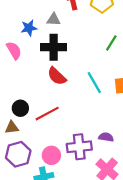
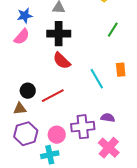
blue star: (29, 28) -> (25, 16), moved
pink semicircle: (14, 50) -> (22, 37), turned 72
cyan line: (94, 83) -> (97, 79), moved

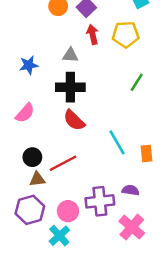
pink semicircle: (22, 37) -> (25, 113), moved
orange rectangle: (121, 70) -> (146, 153), moved
brown triangle: (20, 109) -> (37, 179), moved
cyan cross: (50, 155) -> (59, 236), turned -30

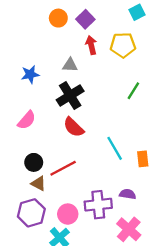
black cross: (70, 87) -> (70, 96), turned -32
brown triangle: (37, 179) -> (38, 184), turned 35

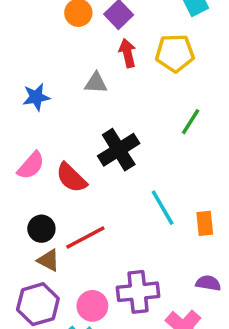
black cross: (70, 96) -> (119, 150), moved
red semicircle: (74, 127) -> (71, 178), moved
purple semicircle: (128, 194) -> (208, 283), moved

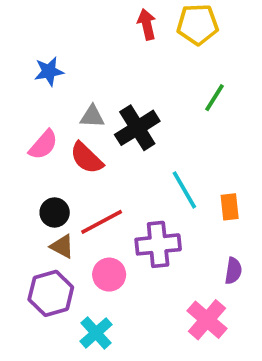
gray triangle: (96, 83) -> (92, 117), moved
purple semicircle: (208, 283) -> (233, 271), turned 90
purple cross: (138, 292) -> (158, 244), moved
pink circle: (92, 306) -> (109, 275), moved

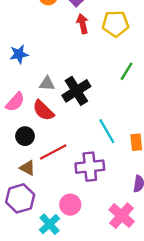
black circle: (55, 212) -> (25, 136), moved
pink circle: (109, 275) -> (70, 205), moved

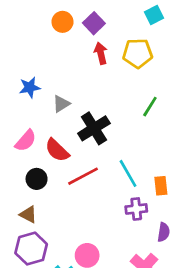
gray triangle: (47, 84) -> (61, 104), moved, turned -35
red line: (53, 152) -> (83, 176), moved
purple cross: (90, 167) -> (136, 209), moved, size x0.7
brown triangle: (27, 168) -> (28, 214), moved

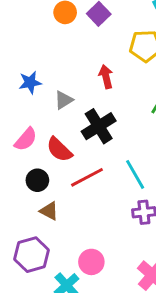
red arrow: (101, 53) -> (106, 77), moved
brown triangle: (28, 214) -> (49, 211), moved

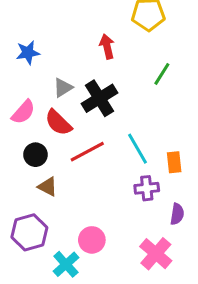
gray triangle: (64, 100) -> (63, 88), moved

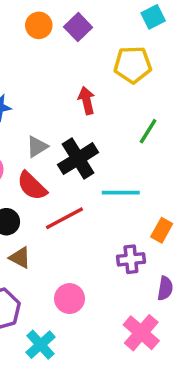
cyan line: (138, 149) -> (121, 193), moved, turned -60
orange rectangle: (174, 162) -> (162, 230), turned 35
pink circle: (92, 240) -> (70, 299), moved

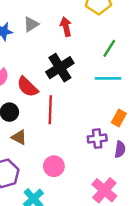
gray triangle: (37, 147) -> (31, 24), moved
cyan line: (121, 193) -> (108, 78), moved
red line: (64, 218) -> (50, 110), turned -60
purple semicircle: (165, 288) -> (120, 149), moved

